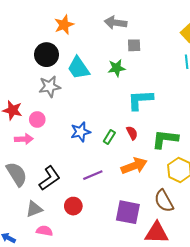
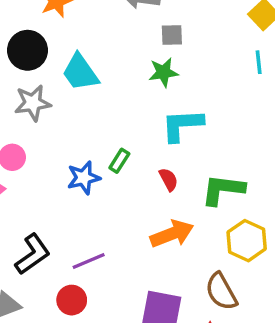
green star: (117, 68) -> (163, 72), moved
green rectangle: (109, 137) -> (119, 161), moved
purple line: (93, 175) -> (89, 261), moved

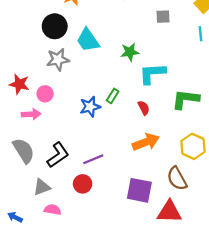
gray square: (172, 35) -> (163, 17), moved
green star: (163, 72) -> (130, 52), moved
green L-shape: (223, 190) -> (185, 99), moved

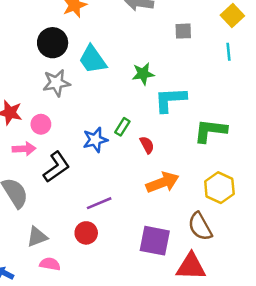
red semicircle: (144, 108) -> (147, 145), moved
black L-shape: (58, 155) -> (56, 167), moved

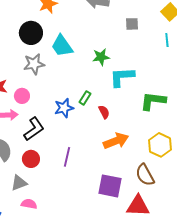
purple line: (99, 203) -> (67, 157), turned -54
red circle: (86, 233) -> (31, 159), moved

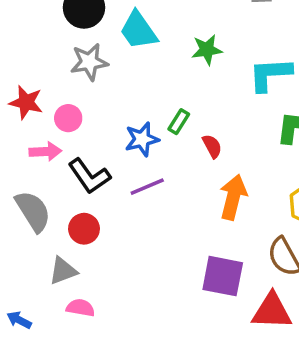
cyan L-shape: (122, 77) -> (270, 74), moved
black L-shape: (34, 129) -> (89, 176), turned 90
orange arrow: (116, 141) -> (233, 197), turned -55
purple line: (67, 157) -> (147, 187), moved, turned 54

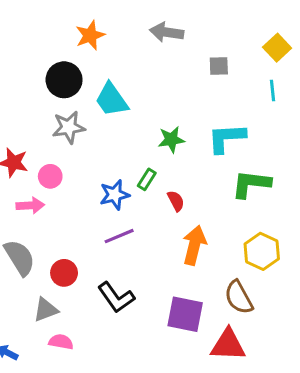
green star: (207, 50) -> (171, 140), moved
black L-shape: (89, 176) -> (116, 297), moved

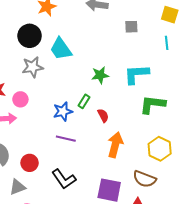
yellow square: (277, 48) -> (170, 15), turned -30
purple line: (119, 236) -> (66, 139), turned 36
brown semicircle: (239, 297) -> (144, 179), turned -40

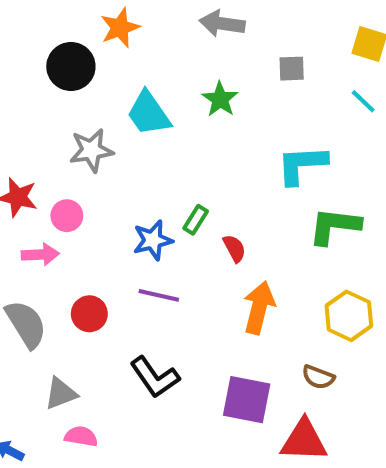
black circle: (30, 36) -> (71, 67), moved
cyan line: (167, 43) -> (363, 101), turned -40
green star: (100, 75) -> (220, 99), moved, turned -30
red circle: (30, 163) -> (89, 314), moved
brown semicircle: (144, 179) -> (318, 377), size x0.7

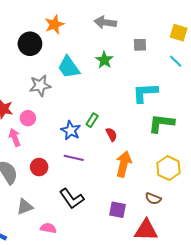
blue star: (153, 240) -> (71, 130), turned -30
pink arrow: (40, 255) -> (15, 137), turned -108
purple square: (247, 400) -> (118, 210), size x0.7
pink semicircle: (81, 436) -> (48, 228), moved

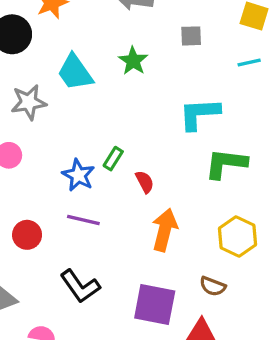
cyan line: (176, 61) -> (249, 62), turned -56
purple square: (118, 210) -> (155, 304), size x1.5

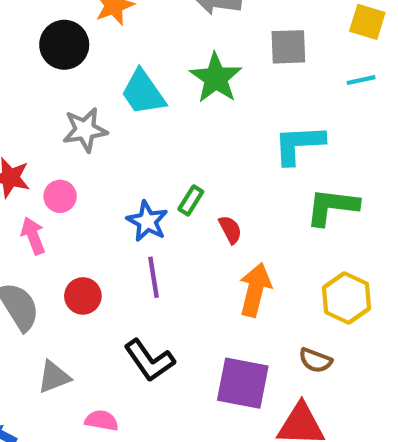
gray square: (191, 36) -> (288, 47), size x1.4
green star: (133, 61) -> (216, 78), size x1.4
purple line: (83, 220) -> (153, 277), turned 68

